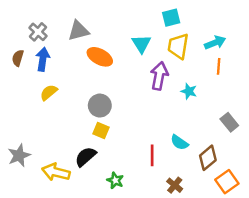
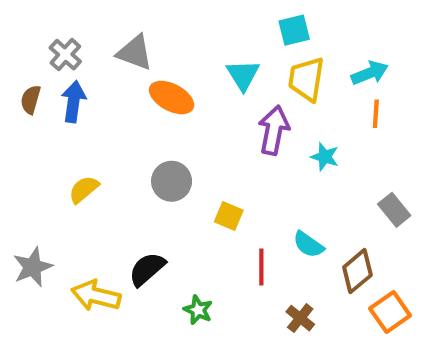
gray triangle: (78, 31) -> (135, 53), turned 35
yellow semicircle: (49, 92) -> (84, 189), moved
yellow square: (101, 130) -> (229, 216), moved

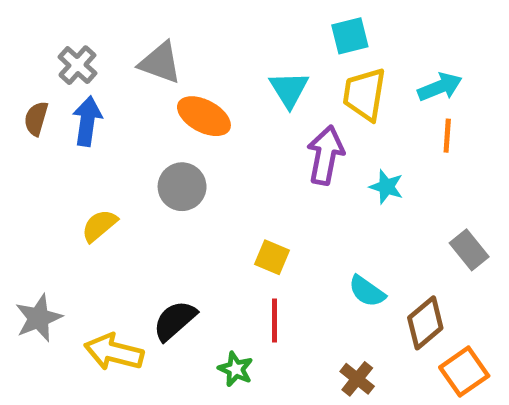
gray circle: (172, 181) -> (182, 187), moved
red line: (261, 267) -> (274, 320), moved

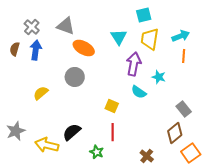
gray rectangle: (469, 250) -> (184, 109), moved
cyan semicircle: (367, 291) -> (139, 92), moved

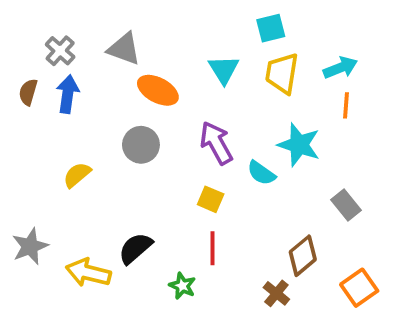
purple arrow: (134, 64) -> (216, 143), moved, turned -40
cyan star: (159, 77) -> (299, 145), size x1.6
brown diamond: (175, 133) -> (303, 256), moved

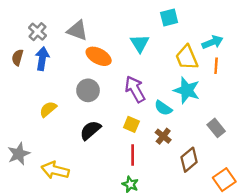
yellow trapezoid: (282, 73) -> (187, 57), moved, turned -32
black semicircle: (135, 248) -> (90, 130), moved
green star: (182, 286) -> (130, 184), moved
brown cross: (276, 293) -> (163, 136), moved

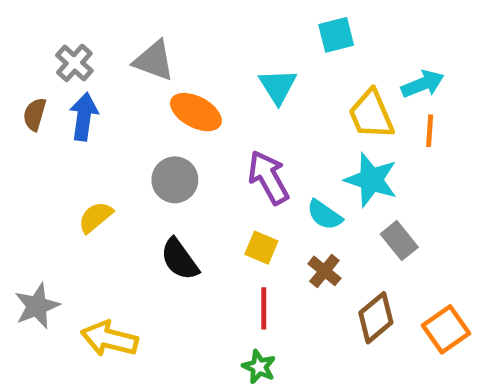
gray rectangle: (216, 128) -> (399, 241), moved
black semicircle: (90, 130) -> (180, 259), turned -85
orange square: (224, 180) -> (446, 329), moved

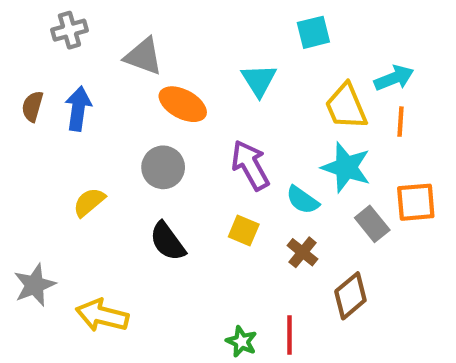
gray cross: (74, 63) -> (69, 30), moved, turned 32
red line: (264, 308) -> (289, 335), moved
orange square: (446, 329) -> (416, 202), moved, turned 30

